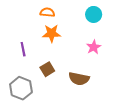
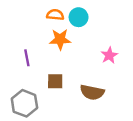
cyan circle: (94, 14) -> (79, 17), moved
brown square: (47, 69) -> (55, 81), turned 32

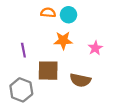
orange star: (60, 39) -> (63, 40), moved
brown square: (55, 81) -> (48, 71), size x1.5

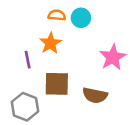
orange star: (63, 40) -> (50, 43), moved, turned -30
pink star: (95, 48) -> (113, 57), size x1.5

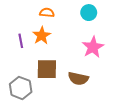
cyan circle: (81, 18) -> (89, 13), moved
purple line: (28, 60) -> (21, 41), moved

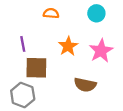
orange star: (42, 36) -> (68, 46), moved
brown square: (47, 69) -> (36, 68), moved

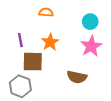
cyan circle: (96, 13) -> (90, 22), moved
orange star: (68, 46) -> (50, 42), moved

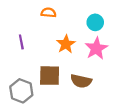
orange star: (50, 42) -> (66, 44), moved
brown square: (33, 62) -> (50, 76), moved

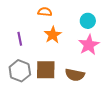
orange star: (66, 44) -> (53, 35), moved
gray hexagon: (21, 91) -> (20, 71), moved

